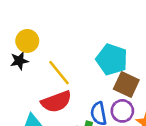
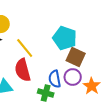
red semicircle: (56, 102) -> (23, 70), turned 95

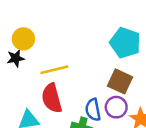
cyan pentagon: (65, 38) -> (125, 43), moved
yellow line: (25, 48) -> (54, 70), turned -65

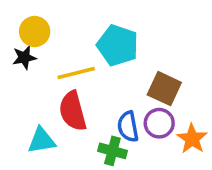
cyan pentagon: (125, 43) -> (118, 45), moved

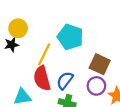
yellow line: (76, 73) -> (44, 54), turned -50
blue semicircle: (128, 127) -> (65, 80), moved, turned 48

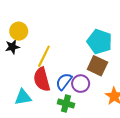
cyan pentagon: (70, 37) -> (100, 42), moved
purple circle: (96, 86) -> (81, 84), moved

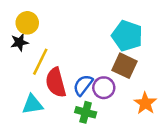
yellow line: (44, 56) -> (40, 62), moved

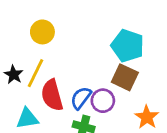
yellow circle: (27, 23) -> (42, 32), moved
black star: (19, 42) -> (14, 75), moved, turned -30

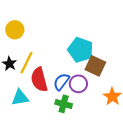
yellow circle: (42, 32) -> (15, 30), moved
cyan pentagon: (128, 46) -> (81, 50), moved

